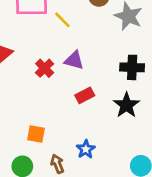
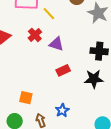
red cross: (45, 68) -> (35, 35), moved
black star: (126, 105) -> (94, 79), turned 30

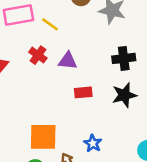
red rectangle: (63, 70) -> (83, 92), turned 32
orange square: (26, 98) -> (43, 137), size x1.6

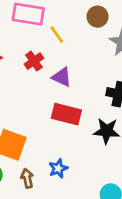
red rectangle: (83, 92) -> (66, 114), size x1.5

